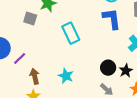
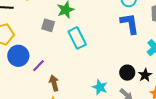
cyan rectangle: (71, 33) -> (77, 38), moved
cyan star: (66, 76) -> (100, 87), moved

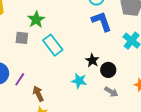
black star: (145, 75) -> (92, 60), moved
cyan star: (100, 87) -> (79, 81), moved

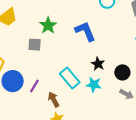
blue L-shape: (102, 21) -> (85, 31), moved
cyan rectangle: (53, 45) -> (70, 78), moved
black star: (92, 60) -> (98, 64), moved

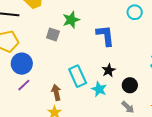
purple line: (34, 86) -> (24, 85), moved

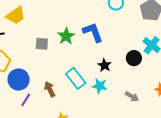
green star: (71, 20) -> (66, 36), moved
black circle: (130, 85) -> (134, 58), moved
brown arrow: (56, 92) -> (50, 89), moved

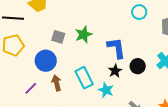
blue L-shape: (93, 32) -> (116, 48), moved
black circle: (134, 58) -> (138, 66), moved
blue circle: (19, 80) -> (46, 61), moved

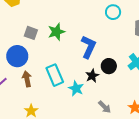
blue L-shape: (116, 48) -> (88, 47), turned 30
black star: (115, 71) -> (92, 76), moved

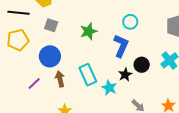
cyan circle: (113, 12) -> (130, 22), moved
gray square: (31, 33) -> (51, 25), moved

